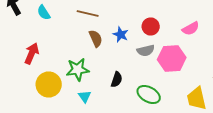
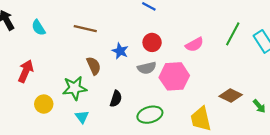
brown semicircle: (96, 38) -> (94, 66), moved
yellow circle: (49, 84) -> (44, 104), size x0.7
green ellipse: (149, 94) -> (150, 115), turned -45

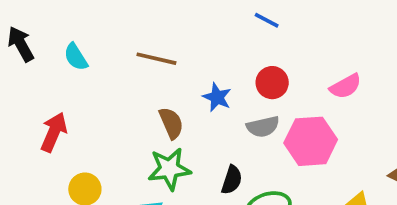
green star: (75, 88) -> (169, 169), moved
black semicircle: (116, 99) -> (232, 180), moved

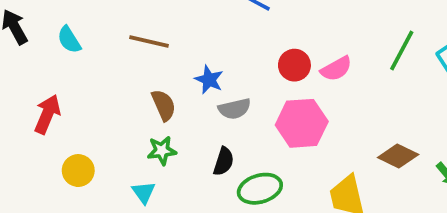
red circle: (272, 83) -> (294, 65), moved
gray semicircle: (263, 127) -> (234, 109), moved
green star: (169, 169) -> (162, 151), size x0.7

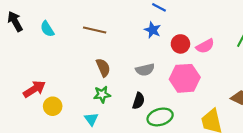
blue star: (209, 80) -> (153, 30), moved
red arrow: (47, 114) -> (34, 89), moved, turned 35

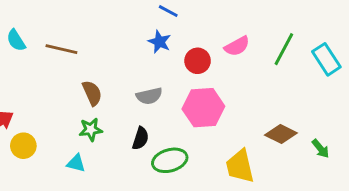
brown line: (95, 30) -> (61, 49), moved
pink semicircle: (205, 46) -> (237, 46), moved
cyan triangle: (91, 119) -> (76, 163), turned -40

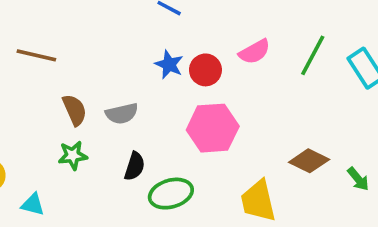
blue star: (159, 42) -> (169, 64), moved
gray semicircle: (149, 96) -> (122, 114), moved
cyan triangle: (76, 163) -> (33, 204), moved

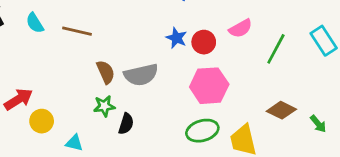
green line: (313, 55) -> (276, 49), moved
gray semicircle: (122, 114) -> (141, 75), size x1.4
black semicircle: (135, 166) -> (126, 124), moved
green ellipse: (171, 194) -> (202, 131), moved

